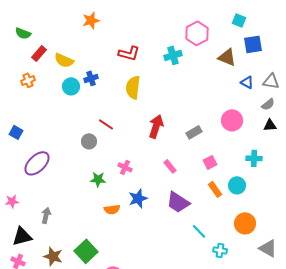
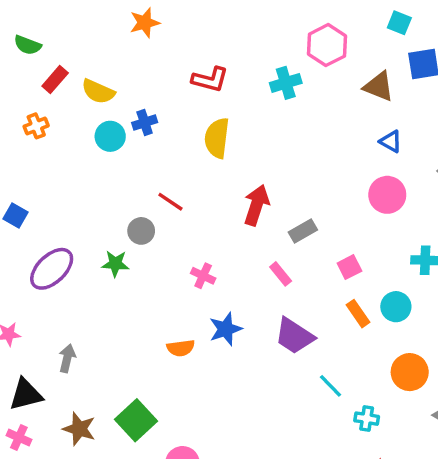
blue triangle: (247, 82) -> (391, 141), moved
gray rectangle: (194, 132) -> (303, 231), moved
green star: (98, 179) -> (115, 264), moved

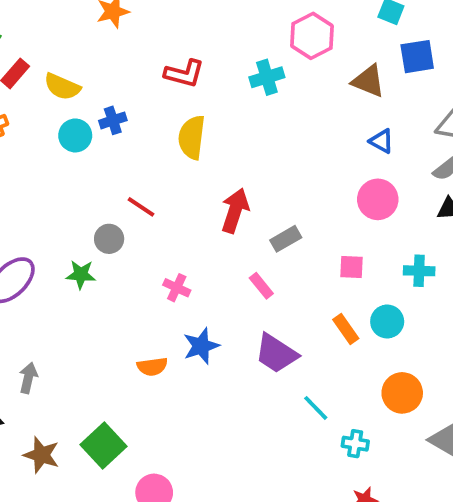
pink square: (349, 267) -> (351, 267), moved, turned 30

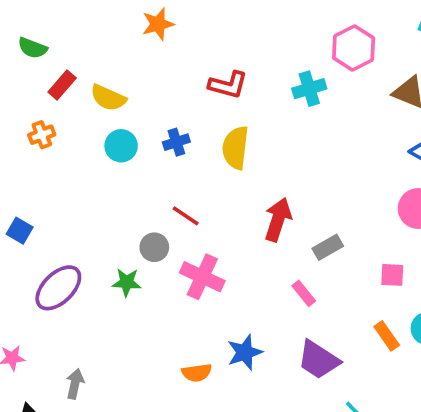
blue cross: (113, 120) -> (176, 142), moved
pink cross: (177, 288) -> (202, 277), moved, size x1.6

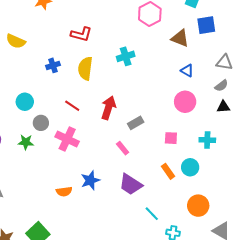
cyan cross: (309, 89) -> (126, 56), moved
cyan circle: (121, 146) -> (25, 102), moved
red line: (186, 216) -> (72, 106), moved

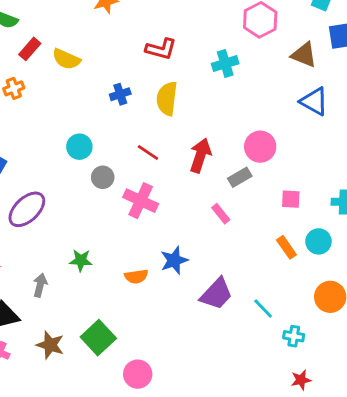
cyan cross: (126, 56) -> (225, 64), moved
blue triangle: (187, 70) -> (314, 101), size x1.5
pink circle: (185, 102) -> (260, 147), moved
green star: (26, 142) -> (81, 260), moved
purple trapezoid: (131, 184) -> (216, 294), moved, turned -80

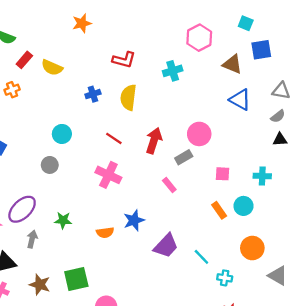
gray circle: (103, 177) -> (50, 165), moved
purple ellipse: (27, 209) -> (22, 209), moved
green square: (98, 338) -> (76, 279), turned 30

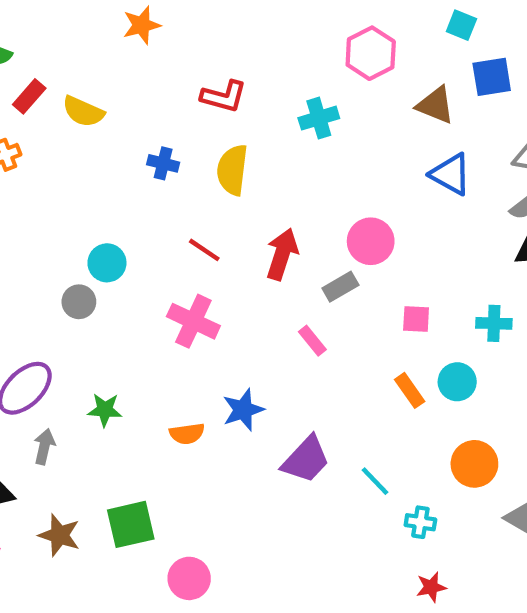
blue cross: (93, 94) -> (163, 163), turned 32
cyan circle: (62, 134) -> (107, 263), moved

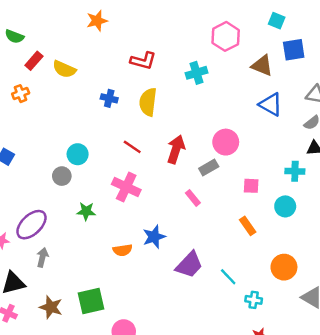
cyan cross: (494, 323) -> (295, 171), moved
cyan circle: (457, 382) -> (285, 206), moved
green star: (105, 410) -> (86, 211), moved

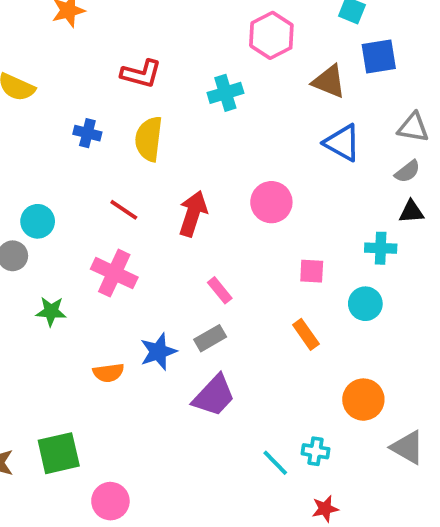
gray rectangle: (209, 168) -> (210, 338), moved
cyan line: (228, 277) -> (275, 463), moved

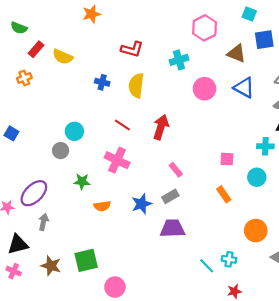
pink circle: (271, 202) -> (205, 89), moved
orange semicircle: (109, 373) -> (102, 206), moved
purple trapezoid: (214, 396) -> (173, 228), turned -135

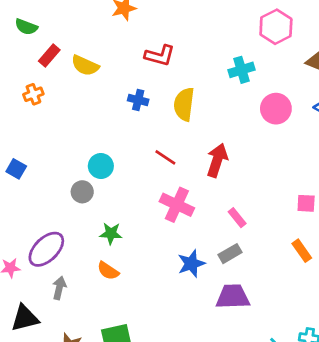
red L-shape: (132, 49) -> (160, 55), moved
pink cross: (117, 160) -> (177, 205), moved
orange semicircle: (102, 206) -> (108, 271), moved, turned 42

